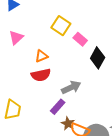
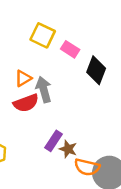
gray arrow: (71, 87) -> (44, 89), moved, turned -72
brown star: (68, 123) -> (68, 149), moved

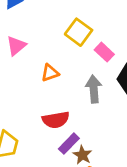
gray arrow: (44, 89) -> (94, 89), moved
red semicircle: (26, 103) -> (56, 120), moved

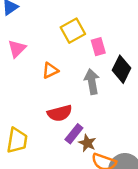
yellow square: (79, 32) -> (73, 31), turned 30
pink rectangle: (104, 52) -> (98, 47), turned 36

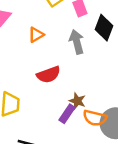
purple rectangle: (74, 134) -> (67, 114), moved

